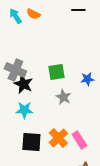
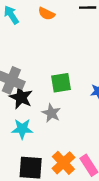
orange semicircle: (33, 14) -> (46, 14), moved
gray star: (63, 97) -> (51, 113), moved

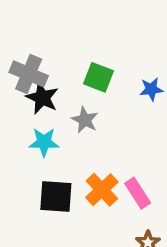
green square: (61, 83) -> (98, 77), turned 30

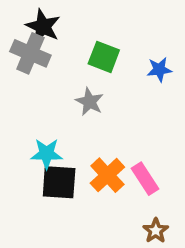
black star: (42, 98) -> (43, 27), moved
cyan star: (44, 142) -> (47, 154), moved

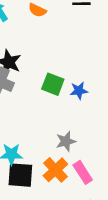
blue star: (159, 69) -> (79, 91), moved
gray star: (90, 102) -> (66, 141), moved, turned 30

